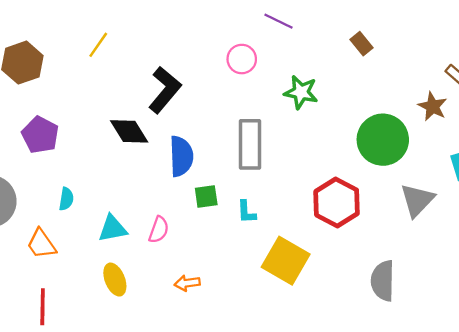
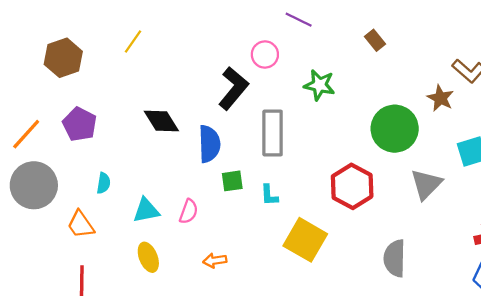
black L-shape: (165, 90) -> (233, 88), moved

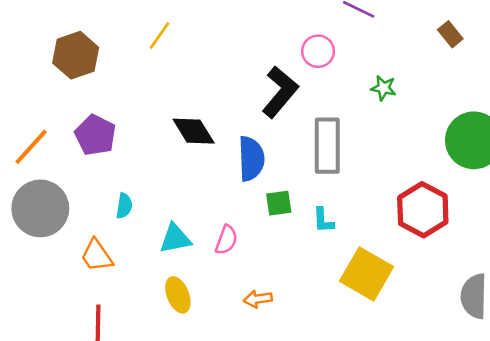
green star: (319, 85) -> (384, 88), size x0.7

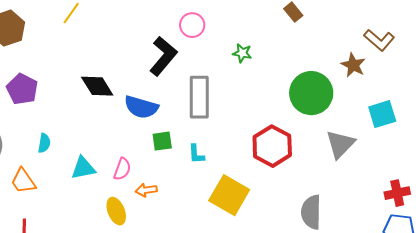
blue semicircle: (251, 159) -> (141, 107), turned 108
yellow ellipse: (178, 295) -> (116, 211), moved
orange arrow: (258, 299) -> (146, 190), moved

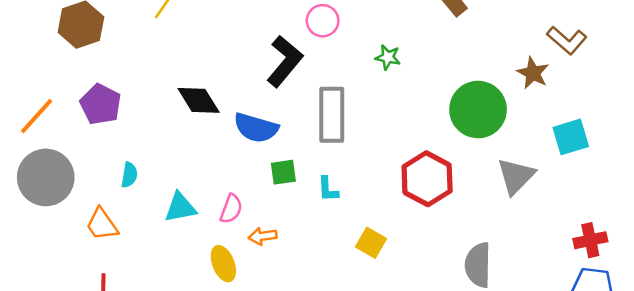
yellow square: (229, 195) -> (371, 243), size x0.6

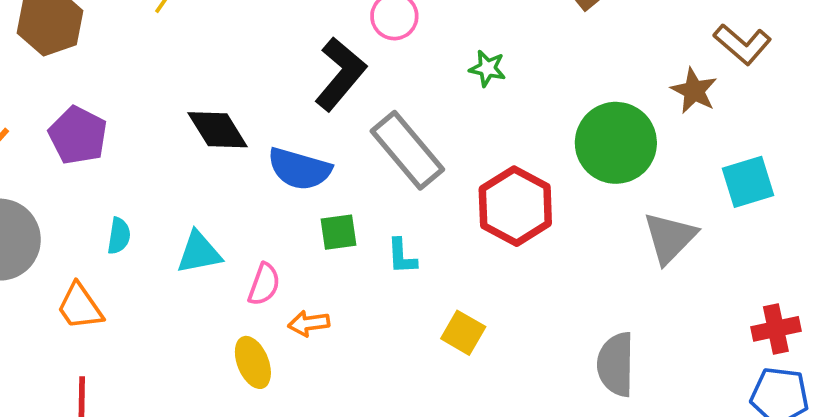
gray rectangle: (332, 115) -> (407, 150), turned -40
red hexagon: (427, 179) -> (515, 206), moved
cyan triangle: (180, 207) -> (199, 253), moved

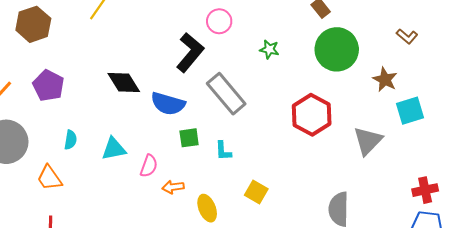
brown L-shape: (742, 44) -> (407, 36), size x0.7
brown star: (694, 91) -> (385, 80), moved
green circle: (616, 143) -> (337, 49), moved
red hexagon: (515, 206) -> (312, 115), moved
yellow ellipse: (253, 362) -> (207, 208), moved

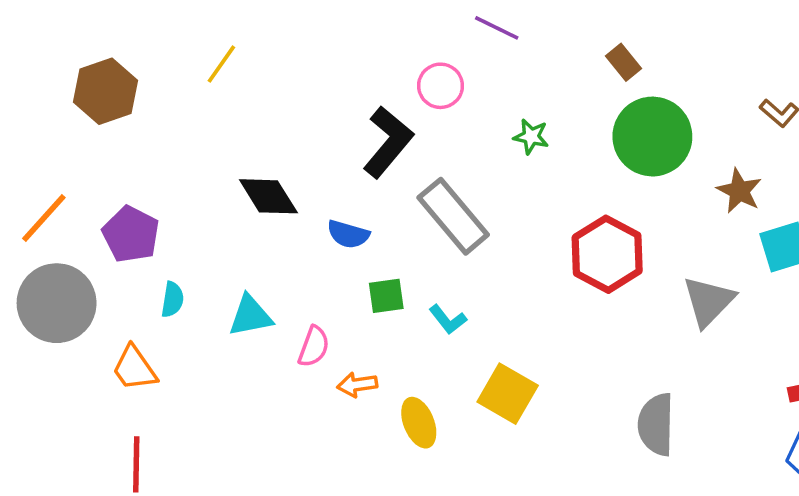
purple pentagon: (48, 86) -> (131, 234), moved
blue semicircle: (168, 104) -> (348, 234), size x0.7
cyan L-shape: (223, 151) -> (448, 319), turned -35
yellow square: (256, 192) -> (508, 394), size x1.4

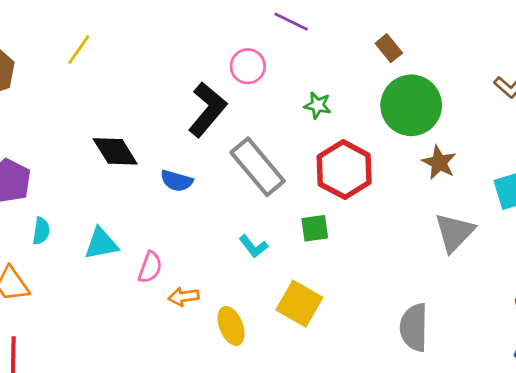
brown star: (739, 191) -> (439, 163), moved
red hexagon: (607, 254) -> (344, 170), moved
green square: (386, 296) -> (315, 228), moved

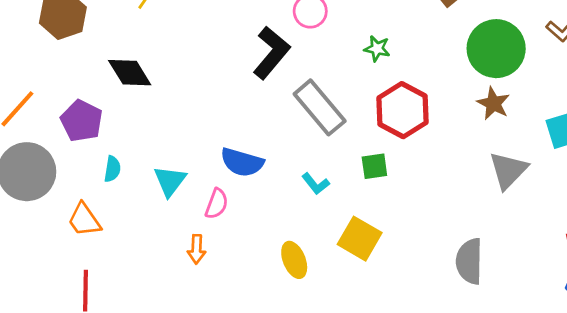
green circle: (411, 105) -> (496, 49), moved
black diamond: (115, 151) -> (130, 73), moved
blue semicircle: (177, 181) -> (242, 162), moved, size x1.4
cyan triangle: (101, 244) -> (170, 181), turned -42
orange arrow: (184, 297) -> (197, 249), moved, turned -80

